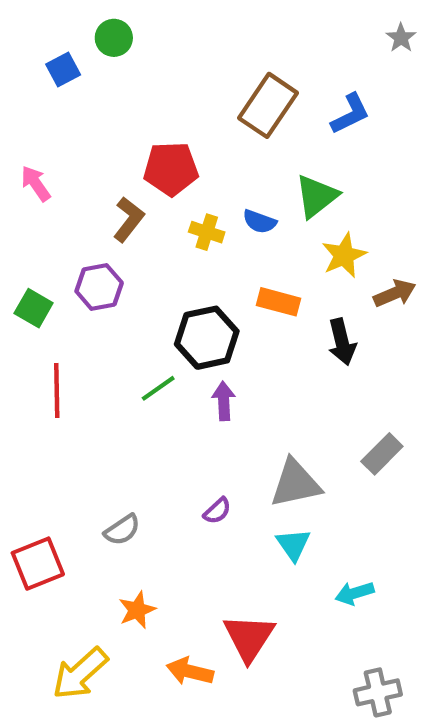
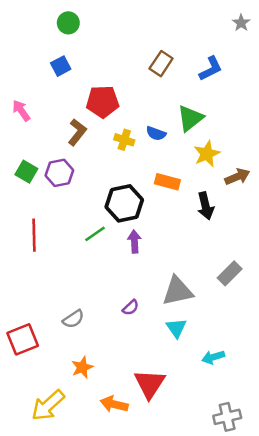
blue square: (63, 70) -> (61, 66), moved
brown rectangle: (268, 105) -> (161, 64), size x0.7
green square: (34, 308) -> (26, 172), moved

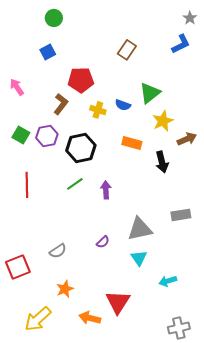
blue L-shape: (211, 69) -> (181, 44), moved
black hexagon: (124, 203) -> (81, 148), moved
gray rectangle: (230, 273) -> (181, 215), turned 36

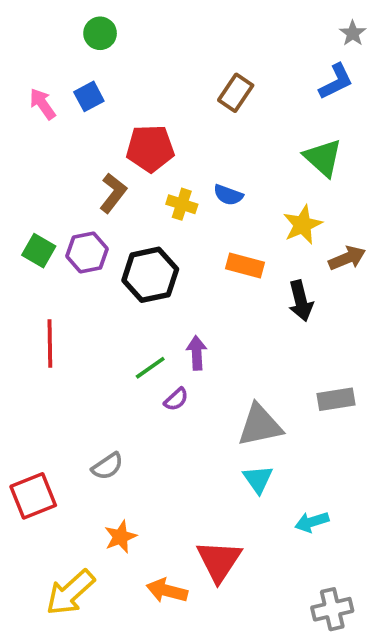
pink arrow: (17, 87) -> (42, 104), moved
green triangle: (150, 93) -> (323, 158), moved, turned -40
green line: (75, 184) -> (150, 368), moved
purple semicircle: (103, 242) -> (176, 399), moved

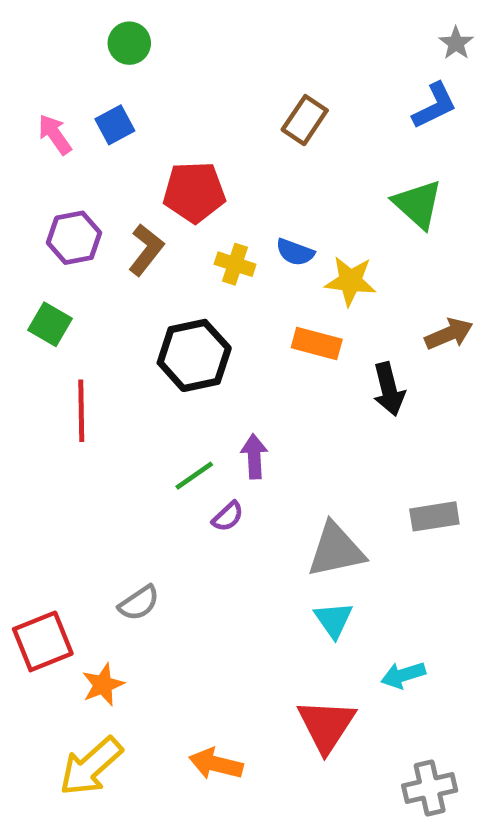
yellow star: (303, 225) -> (350, 281), moved, turned 30
purple hexagon: (87, 253) -> (74, 238), moved
red line: (50, 344) -> (81, 411), moved
orange star: (120, 537) -> (103, 685), moved
red triangle: (219, 561) -> (326, 726), moved

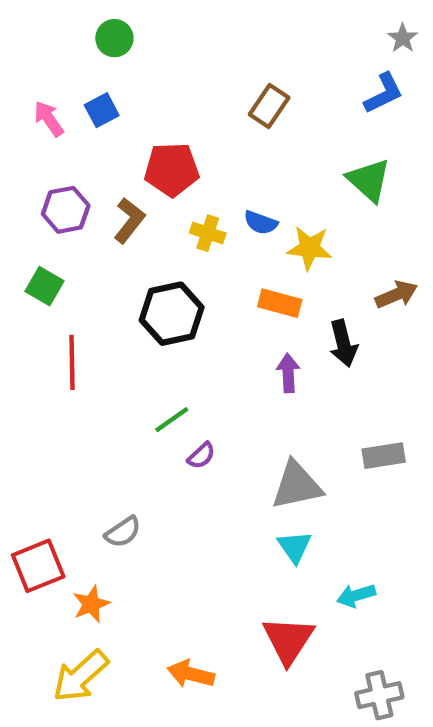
purple arrow: (254, 456) -> (288, 373), moved

